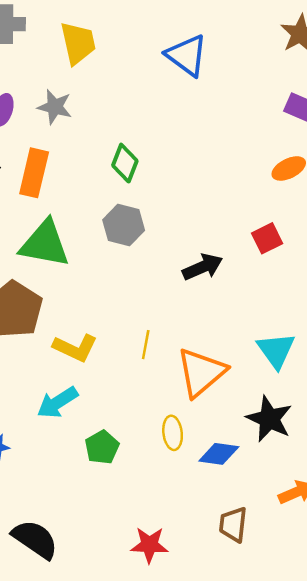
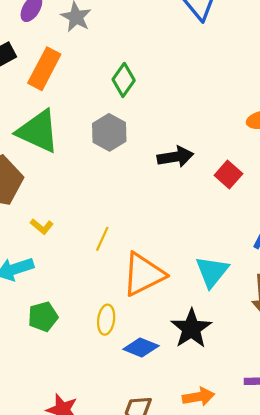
red square: (267, 238) -> (228, 175), turned -36
black arrow: (203, 267) -> (175, 157), moved
yellow L-shape: (75, 348) -> (42, 226), size x0.6

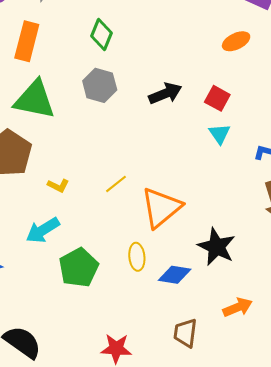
yellow line: (102, 239) -> (116, 184), turned 40
cyan triangle: (212, 272) -> (220, 134), moved, size x0.7
green pentagon: (43, 317) -> (79, 268), size x1.4

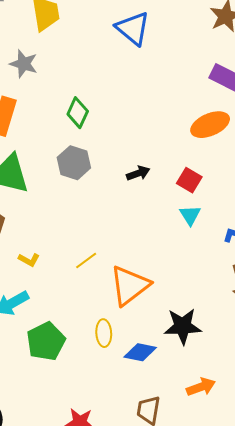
orange ellipse: (236, 41) -> (210, 125), size x1.4
black arrow: (165, 93) -> (138, 173), size x0.7
black star: (216, 247) -> (183, 326), turned -30

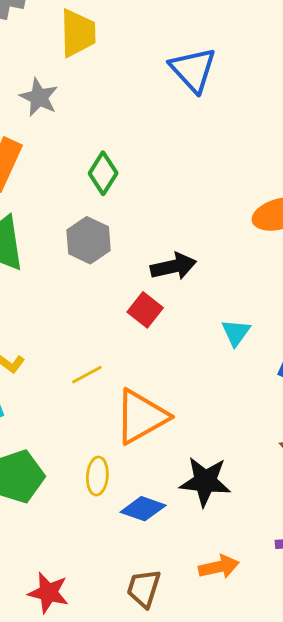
black arrow: (138, 173) -> (173, 266), size x1.4
red square: (189, 180) -> (145, 310), moved

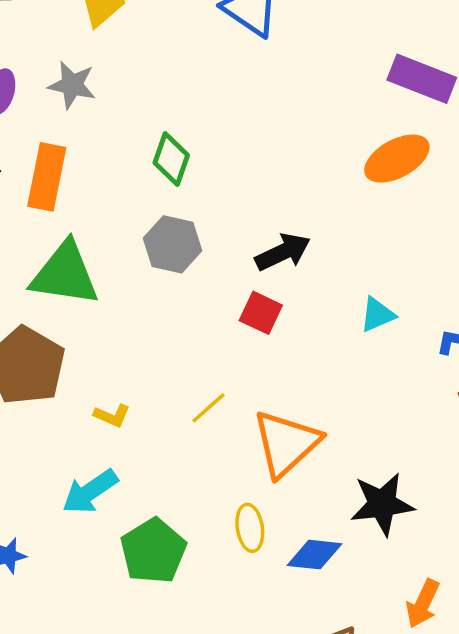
cyan triangle: (236, 333) -> (377, 315), turned 44
orange arrow: (219, 567) -> (423, 604), turned 141

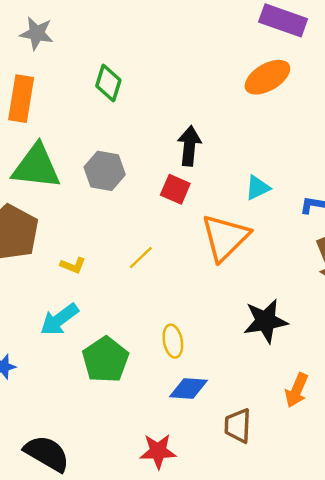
gray hexagon: (173, 244) -> (105, 171), moved
black arrow: (283, 252) -> (189, 146), turned -57
orange triangle: (286, 443) -> (225, 237), moved
blue diamond: (314, 555) -> (188, 388), moved

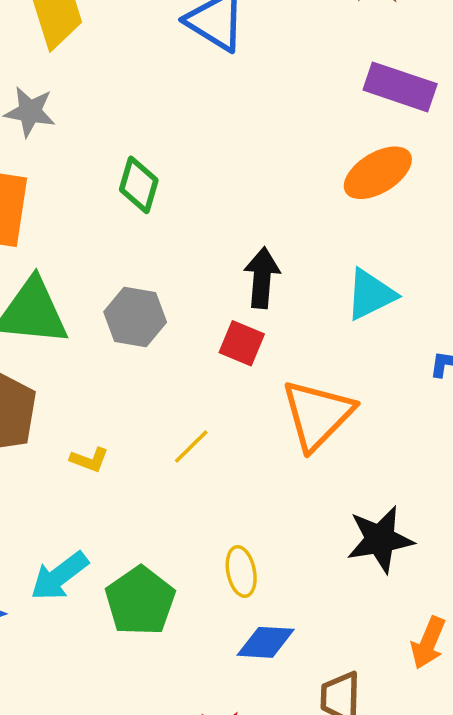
cyan triangle: (257, 188) -> (371, 294), moved, size x1.4
cyan arrow: (59, 319) -> (59, 576), moved

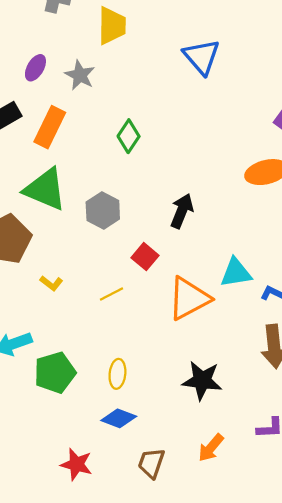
cyan triangle: (371, 294) -> (236, 273), moved
red square: (242, 343) -> (145, 257), moved

